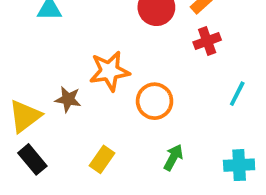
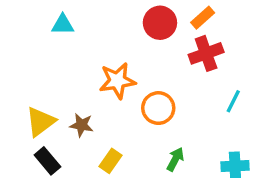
red cross: (207, 41) -> (206, 53), size x1.4
brown star: (68, 99) -> (82, 125), moved

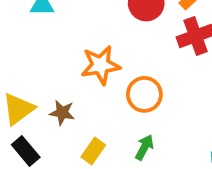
green arrow: (175, 159) -> (144, 147), moved

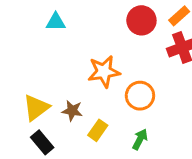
yellow rectangle: (93, 151) -> (98, 130), moved

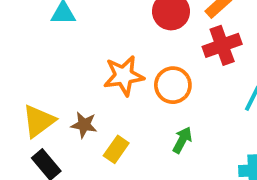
orange circle: (140, 96) -> (173, 85), moved
green arrow: (140, 139) -> (182, 140), moved

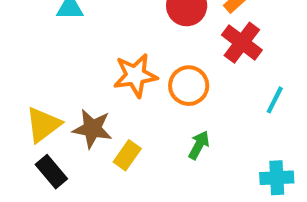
red cross: (222, 45) -> (242, 43), turned -33
brown star: (84, 125) -> (92, 129), size x1.4

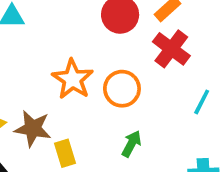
orange star: (135, 75) -> (73, 79), turned -30
yellow rectangle: (127, 155) -> (65, 153), turned -52

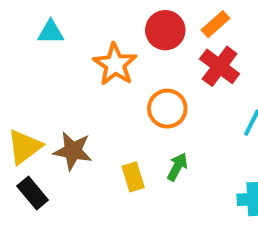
orange star: (73, 79) -> (115, 64), moved
yellow rectangle: (65, 153) -> (133, 177), moved

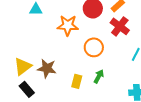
orange star: (115, 64) -> (68, 25), turned -30
yellow rectangle: (133, 177) -> (77, 81), turned 32

